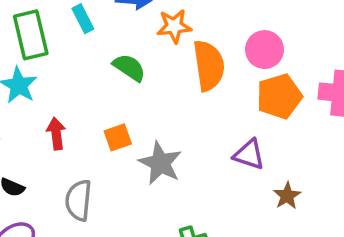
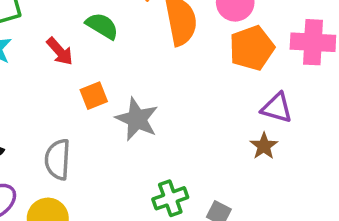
red arrow: (56, 134) -> (60, 51), moved, turned 148
purple triangle: (249, 155) -> (277, 108), moved

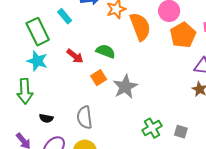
green semicircle: (102, 26) -> (106, 51), moved
gray star: (137, 119) -> (125, 87), turned 30

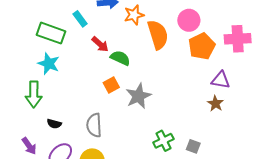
green rectangle: (38, 32) -> (51, 33), turned -48
red arrow: (75, 56) -> (100, 44), moved

